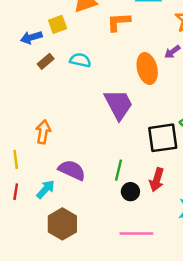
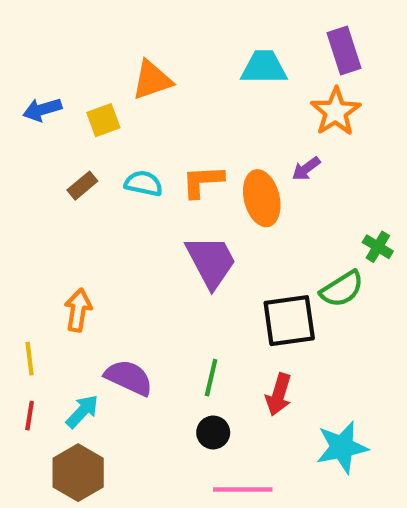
orange L-shape: (118, 22) -> (203, 181), moved
blue arrow: (31, 37) -> (42, 110), moved
black circle: (130, 192) -> (213, 432), moved
brown hexagon: (62, 224) -> (78, 473), moved

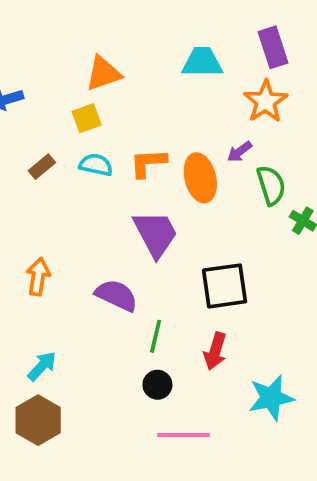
yellow square: (103, 120) -> (87, 118), moved
green semicircle: (342, 289) -> (271, 185), moved, turned -75
purple semicircle: (129, 378) -> (116, 295), moved

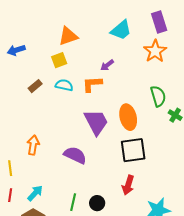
cyan trapezoid: (202, 62) -> (121, 30), turned 140
purple arrow: (239, 152) -> (107, 65), moved
orange ellipse: (200, 178) -> (128, 117), moved
green line: (156, 336) -> (73, 202), moved

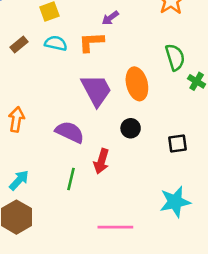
black square: (133, 150) -> (178, 143), moved, size x0.6
red arrow: (128, 185) -> (101, 161), moved
green line: (73, 202) -> (71, 179), moved
black circle: (97, 203) -> (131, 128), moved

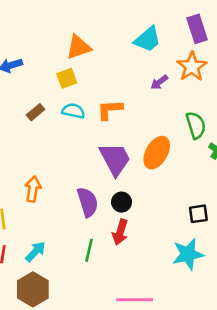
purple arrow: (110, 18) -> (159, 82), moved
orange ellipse: (137, 84) -> (157, 153), turned 44
black circle: (131, 128) -> (122, 202), moved
purple semicircle: (70, 132) -> (88, 202), turned 48
cyan star: (175, 202) -> (188, 254), moved

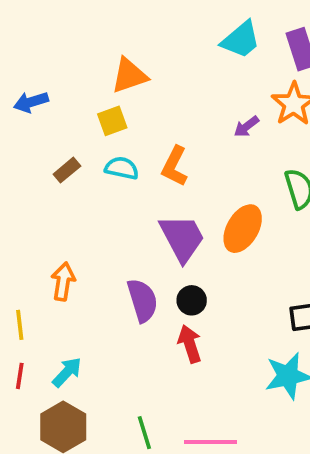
cyan trapezoid: (148, 39) -> (241, 40), moved
orange L-shape: (110, 110) -> (175, 166), turned -60
red arrow: (120, 232) -> (190, 344), turned 145
green line: (89, 250) -> (144, 433), moved, turned -30

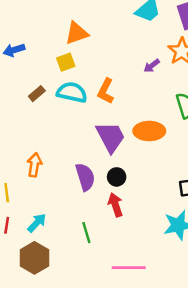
cyan semicircle: (122, 168) -> (72, 92), size x1.4
orange ellipse: (243, 229) -> (149, 131), turned 60
green line: (144, 433) -> (86, 233), moved

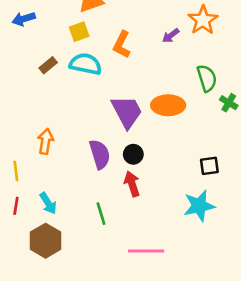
orange L-shape: (106, 91) -> (122, 45), moved
cyan arrow: (37, 223) -> (48, 203), turned 105

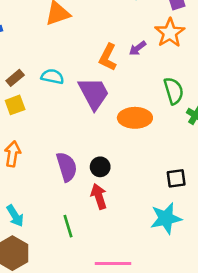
yellow square: (79, 32) -> (15, 105), moved
orange L-shape: (122, 45) -> (108, 57), moved
cyan semicircle: (86, 64) -> (52, 77), size x0.7
purple trapezoid: (127, 112) -> (94, 93), moved

